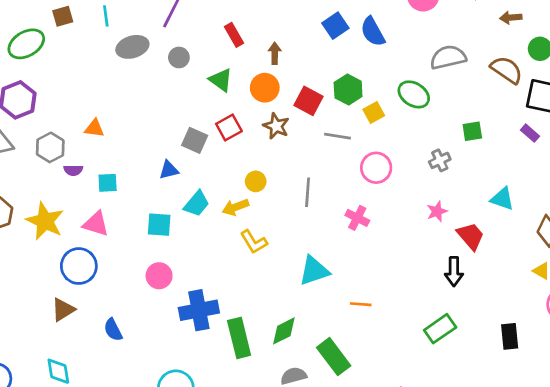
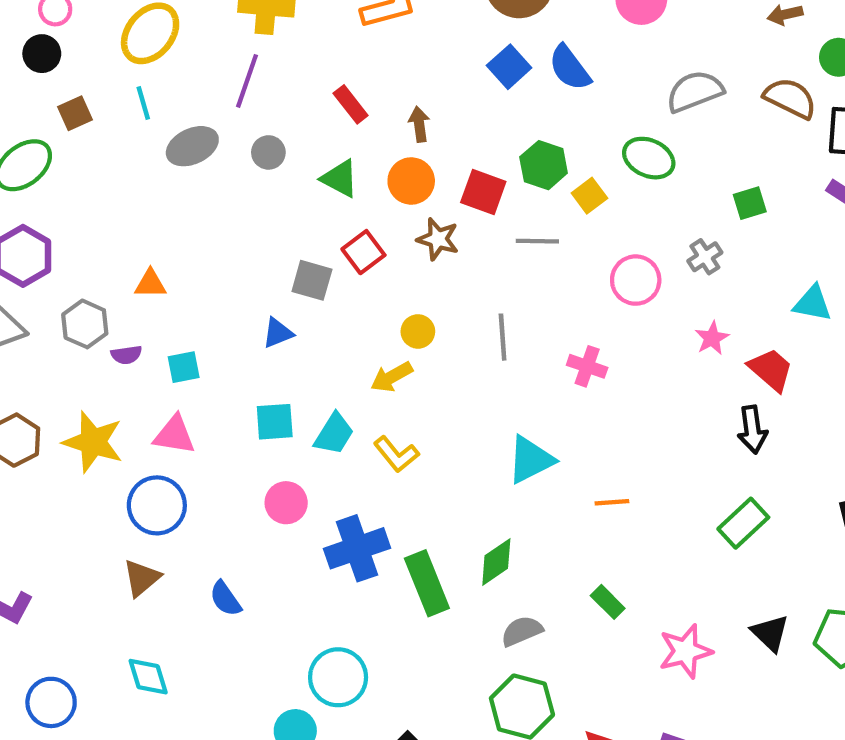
pink circle: (376, 168) -> (636, 280), moved
cyan trapezoid: (197, 204) -> (334, 434), moved
yellow L-shape: (254, 242) -> (396, 454), moved
green rectangle: (334, 357) -> (608, 602), moved, size x0.6

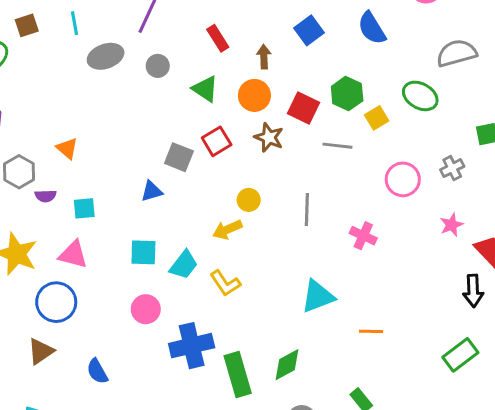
blue square: (509, 67) -> (309, 30), moved
orange triangle: (150, 284) -> (67, 148), turned 35

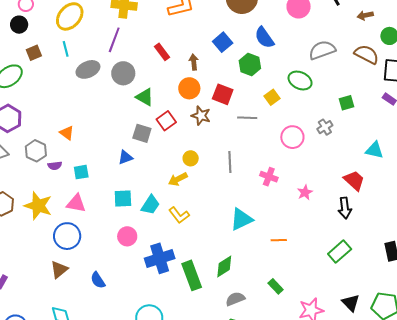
gray circle: (158, 66) -> (123, 73), size x1.5
green triangle: (205, 89) -> (145, 97), moved
green hexagon: (347, 94) -> (250, 65), moved
pink star: (452, 225) -> (305, 192), moved

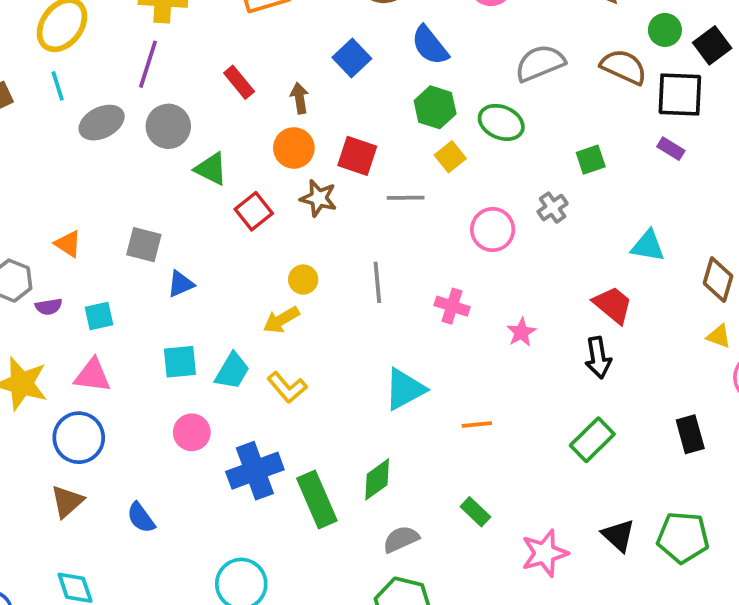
green hexagon: (250, 65) -> (435, 107), moved
gray square: (142, 133) -> (144, 245), moved

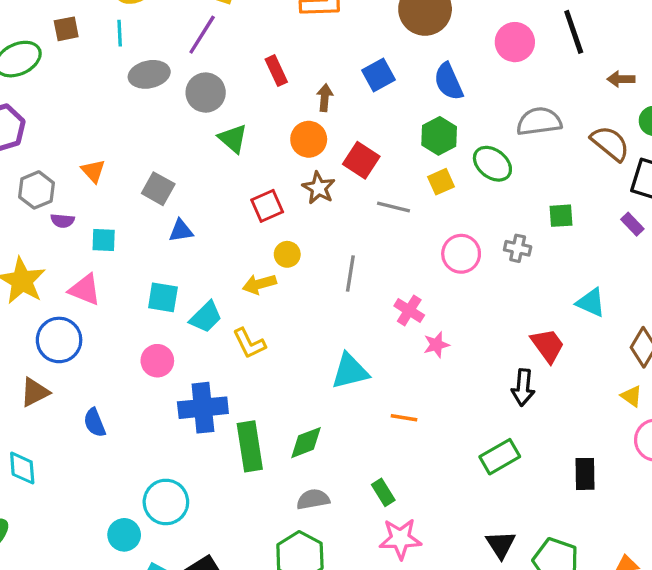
gray cross: (553, 208) -> (518, 248), turned 32
red square: (254, 211) -> (267, 206), moved
pink star: (521, 332) -> (436, 345), moved
pink star: (545, 553) -> (400, 539), moved

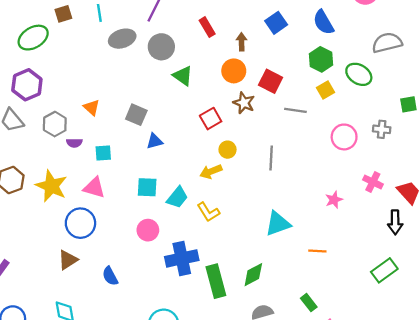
pink cross: (409, 310) -> (373, 182), moved

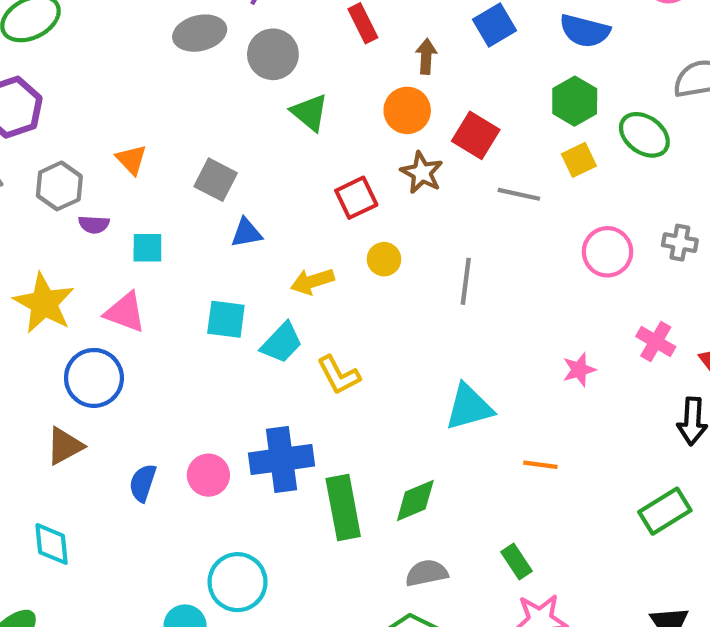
blue semicircle: (324, 22) -> (585, 31), turned -50
yellow arrow: (211, 172) -> (312, 281), moved
pink circle: (148, 230) -> (208, 475), moved
blue semicircle: (110, 276) -> (143, 483), turned 42

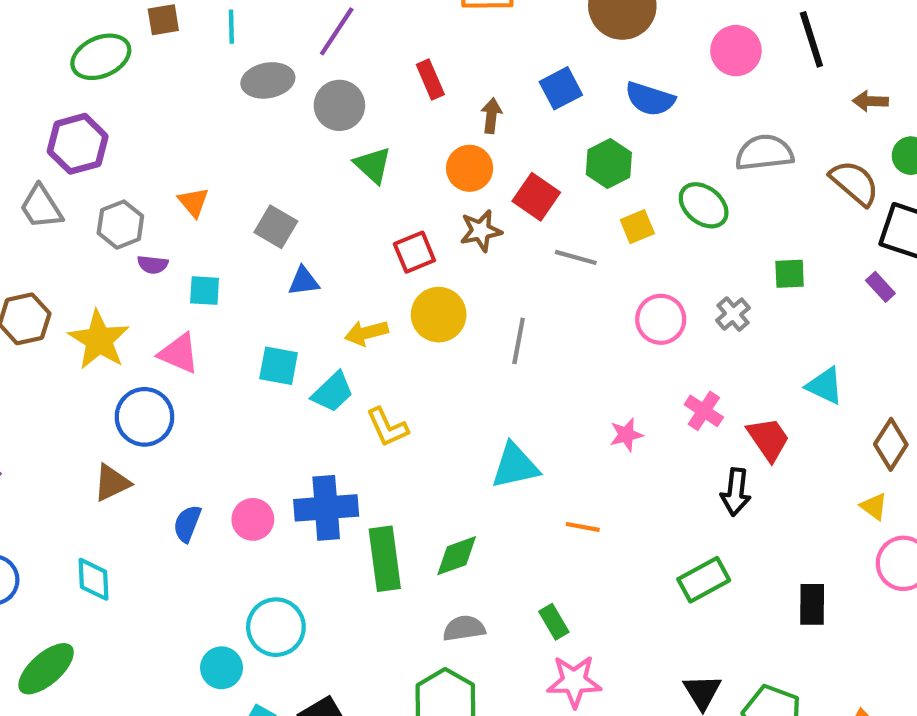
green hexagon: (575, 101) -> (609, 163), moved
brown star: (422, 173) -> (481, 231), turned 30
gray cross: (680, 243) -> (733, 314), turned 36
yellow circle: (384, 259) -> (439, 315), size x1.6

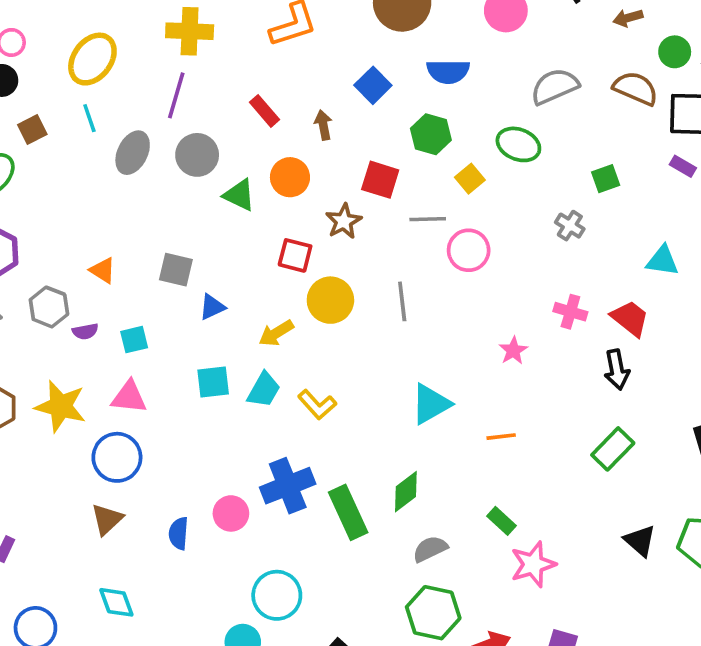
gray ellipse: (268, 80) -> (133, 153), turned -36
orange circle: (470, 168) -> (290, 177), moved
red square: (414, 252) -> (295, 255), turned -36
pink circle: (661, 319) -> (469, 250), moved

